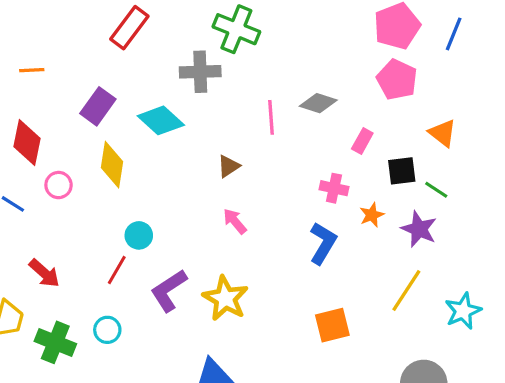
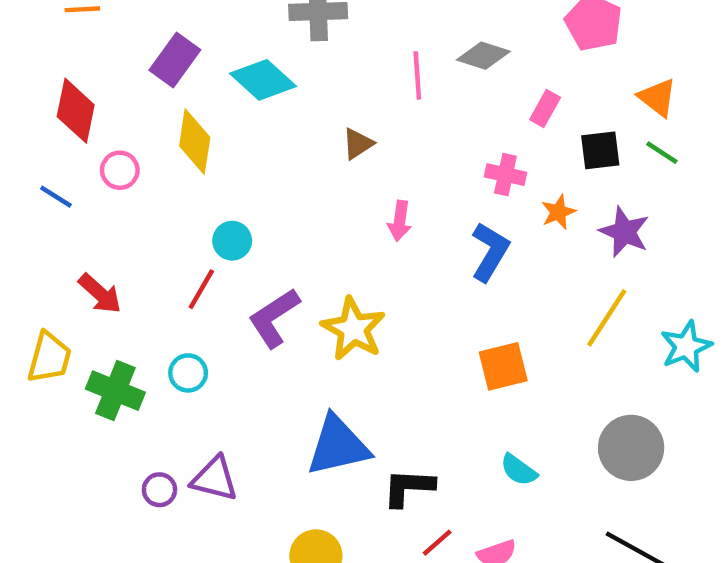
green line: (436, 190) -> (662, 153), moved
pink arrow: (235, 221) -> (400, 221), moved, turned -132

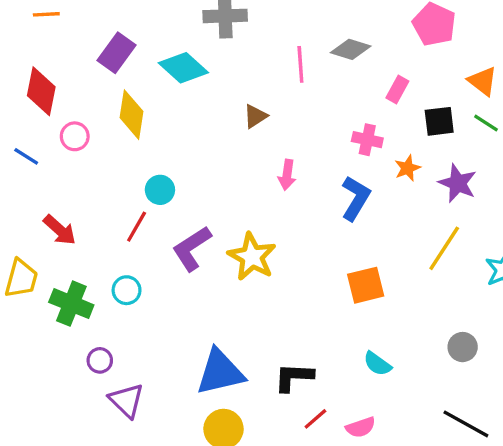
blue triangle: (338, 446) -> (220, 372), moved
gray circle: (631, 448) -> (463, 347), size x0.6
purple triangle: (215, 479) -> (127, 401), moved, turned 30
purple circle: (159, 490) -> (100, 360), moved

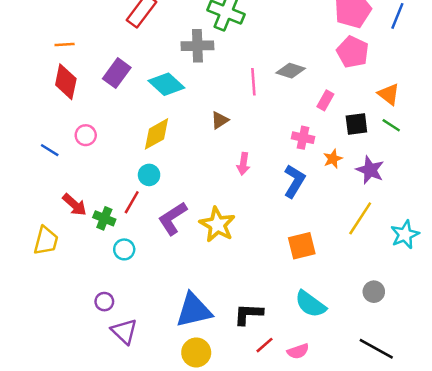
red diamond: (41, 91) -> (66, 82), moved
yellow diamond: (132, 115) -> (156, 134), moved, turned 52
green cross: (71, 304) -> (104, 218), moved, size x0.7
cyan semicircle: (377, 364) -> (310, 304), size x1.5

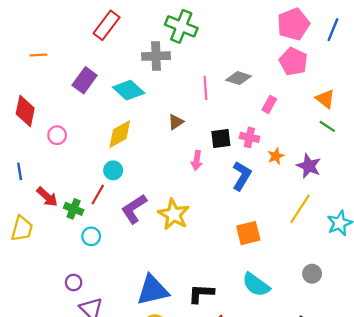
red diamond: (66, 82) -> (25, 111), moved
black square: (356, 124) -> (221, 138), moved
blue line: (50, 150) -> (20, 171), moved, turned 49

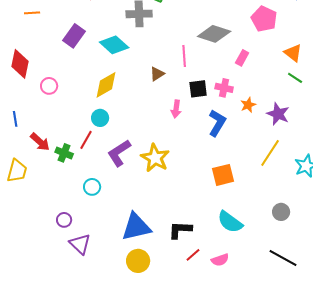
gray diamond: (238, 78) -> (214, 34), size x1.4
pink line: (205, 88) -> (184, 56), moved
cyan circle: (91, 236) -> (92, 187), moved

